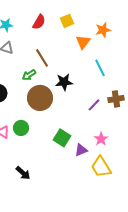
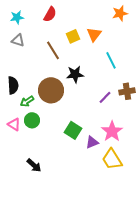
yellow square: (67, 21) -> (73, 36), moved
orange star: (103, 30) -> (120, 13), moved
green arrow: (29, 75) -> (27, 101), moved
pink star: (101, 139) -> (112, 131), size x1.5

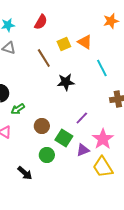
orange triangle: (94, 34) -> (85, 42), turned -35
brown circle: (51, 90) -> (42, 126), moved, size x0.6
purple line: (105, 97) -> (82, 118), moved
green circle: (32, 120) -> (47, 155), moved

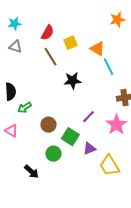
red semicircle: (41, 22) -> (47, 33), moved
orange triangle: (85, 42) -> (97, 49), moved
pink star: (103, 139) -> (116, 125), moved

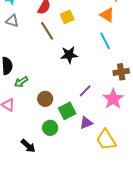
orange triangle: (97, 49) -> (107, 15), moved
green square: (70, 137) -> (67, 111), turned 30

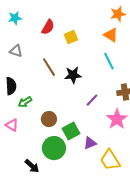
gray triangle: (12, 21) -> (16, 51), moved
brown line: (47, 31) -> (49, 67), moved
purple line: (85, 91) -> (92, 100), moved
green circle: (50, 128) -> (54, 148), size x1.5

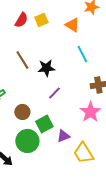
orange triangle: (111, 35) -> (72, 25), moved
yellow square: (71, 37) -> (41, 20), moved
purple line: (92, 100) -> (54, 93), moved

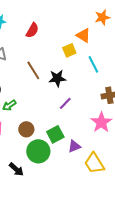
yellow square: (41, 20) -> (69, 50), moved
brown circle: (22, 112) -> (26, 129), moved

